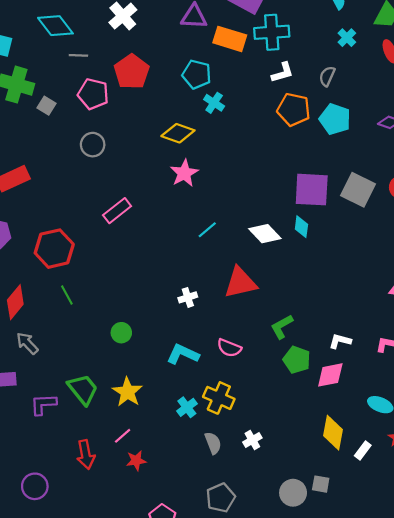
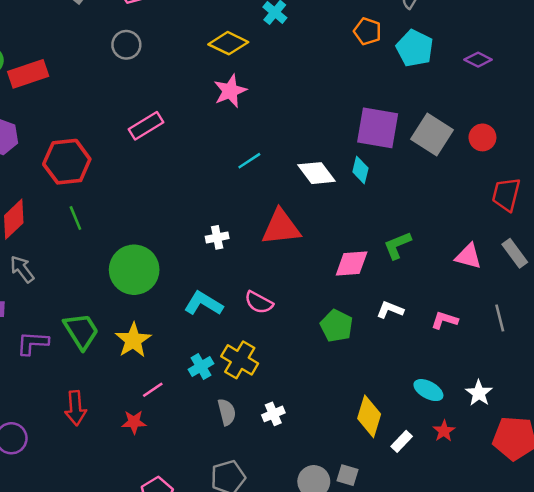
orange pentagon: (294, 110) -> (367, 31), size x0.7
green L-shape: (282, 327) -> (397, 245), moved
green circle: (121, 333) -> (134, 270), size x2.0
pink diamond: (330, 375) -> (352, 264), moved
pink line: (123, 436) -> (153, 390), moved

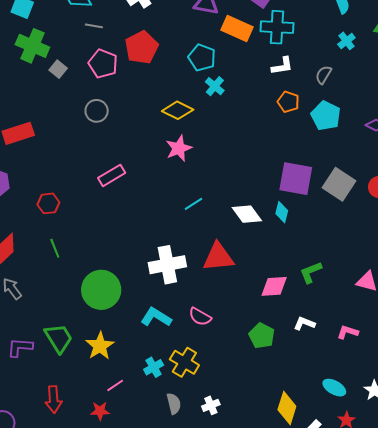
red hexagon: (67, 162) -> (48, 203), size x0.6
white cross: (217, 237) -> (167, 265), size x2.0

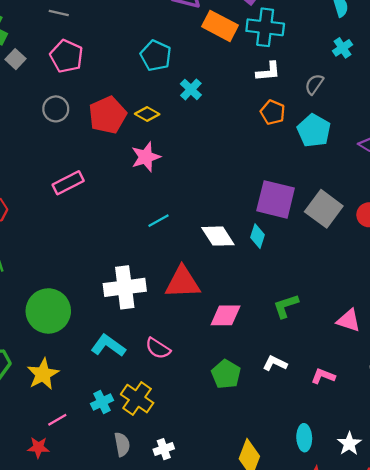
red pentagon: (142, 47) -> (108, 115), moved
cyan pentagon: (202, 58) -> (156, 56), moved
yellow diamond: (178, 110) -> (147, 114), size x0.7
pink diamond: (274, 286) -> (226, 315), moved
cyan ellipse: (334, 388) -> (304, 438), turned 55

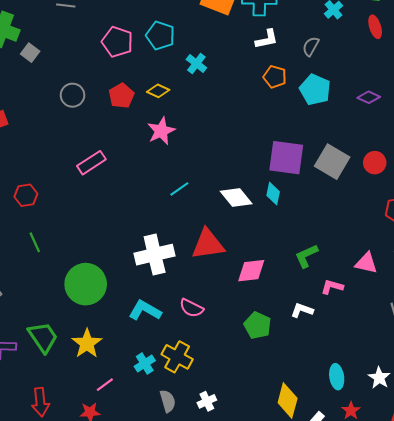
pink pentagon: (66, 56) -> (117, 42), moved
red pentagon: (108, 115) -> (121, 96), size x0.7
pink L-shape: (323, 376) -> (332, 287), moved

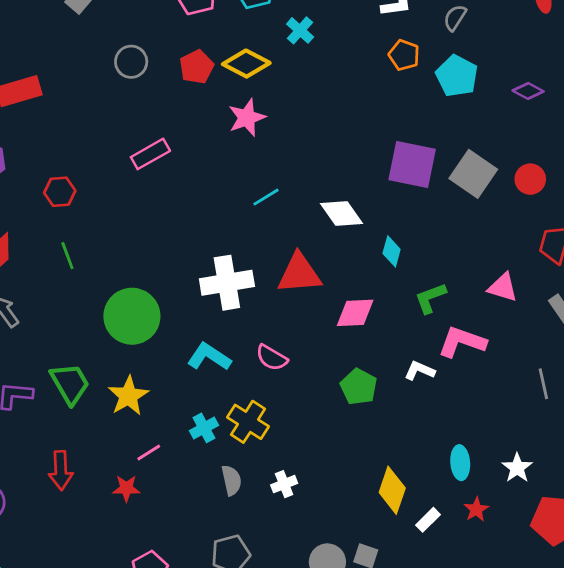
yellow diamond: (158, 91) -> (246, 64), size x1.5
cyan diamond: (273, 194) -> (392, 251), moved
pink triangle: (366, 263) -> (503, 287), moved
pink L-shape: (332, 287) -> (462, 342), size x1.6

